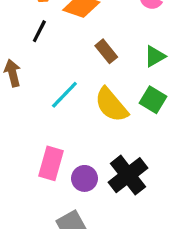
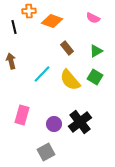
black line: (39, 31) -> (14, 27), moved, turned -40
pink rectangle: (51, 163) -> (22, 115), moved

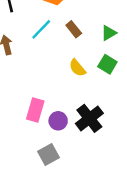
cyan line: (42, 74) -> (41, 29), moved
yellow semicircle: (70, 80) -> (77, 68), size x0.7
pink rectangle: (22, 115) -> (35, 110), moved

